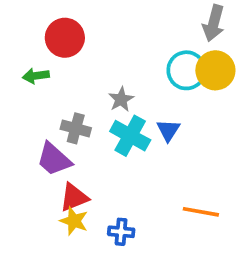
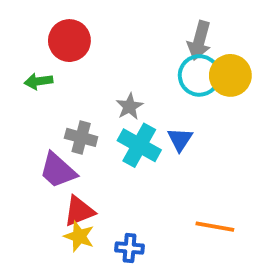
gray arrow: (214, 23) -> (199, 41), moved

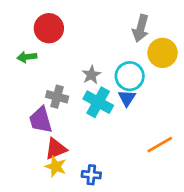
cyan circle: (199, 75) -> (130, 76), moved
purple trapezoid: (58, 170) -> (41, 120), turned 32
orange line: (215, 227) -> (160, 145), moved, turned -40

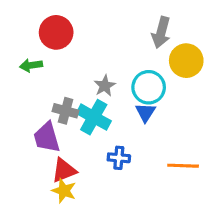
cyan cross: (98, 102) -> (94, 117), moved
orange line: (160, 145) -> (183, 166), turned 32
blue cross: (91, 175) -> (119, 158), moved

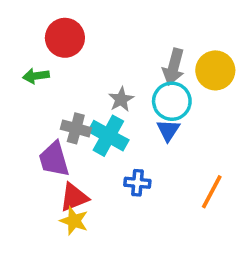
gray arrow: (161, 32) -> (174, 67), moved
orange line: (183, 166) -> (212, 192), turned -64

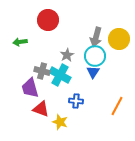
red circle: (65, 38) -> (48, 20), moved
red triangle: (74, 197) -> (41, 109), turned 42
yellow star: (74, 221) -> (60, 122), moved

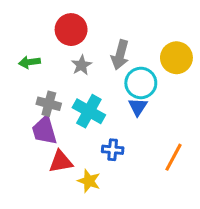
gray arrow: (96, 37) -> (120, 55), moved
gray star: (67, 55) -> (81, 65), moved
gray cross: (42, 71) -> (49, 104), moved
red triangle: (41, 109) -> (61, 162), turned -30

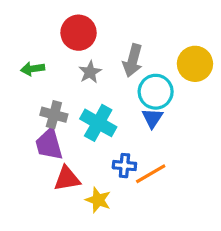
orange line: (173, 157) -> (151, 174), moved, turned 32

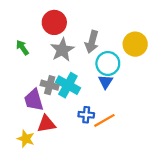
green arrow: (33, 69) -> (22, 48), turned 63
gray star: (90, 72) -> (62, 50), size x1.5
gray cross: (54, 115) -> (50, 85), moved
yellow star: (98, 200) -> (26, 139), moved

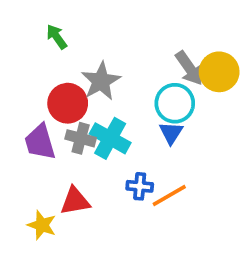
red circle: (54, 22) -> (68, 103), moved
gray arrow: (92, 42) -> (190, 68), moved, turned -50
green arrow: (22, 48) -> (57, 37), moved
purple trapezoid: (34, 100) -> (40, 142), moved

